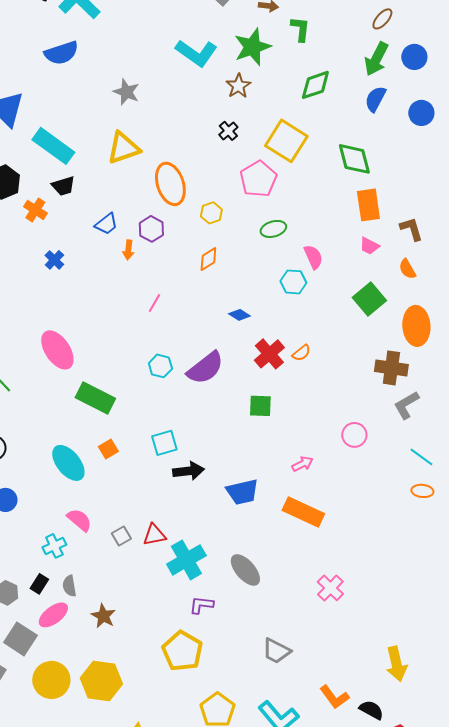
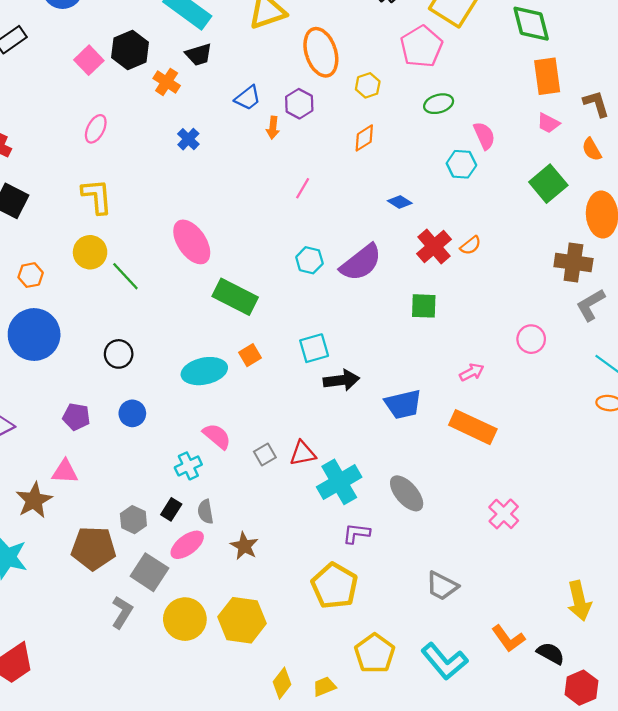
cyan ellipse: (68, 463) -> (204, 371), turned -63

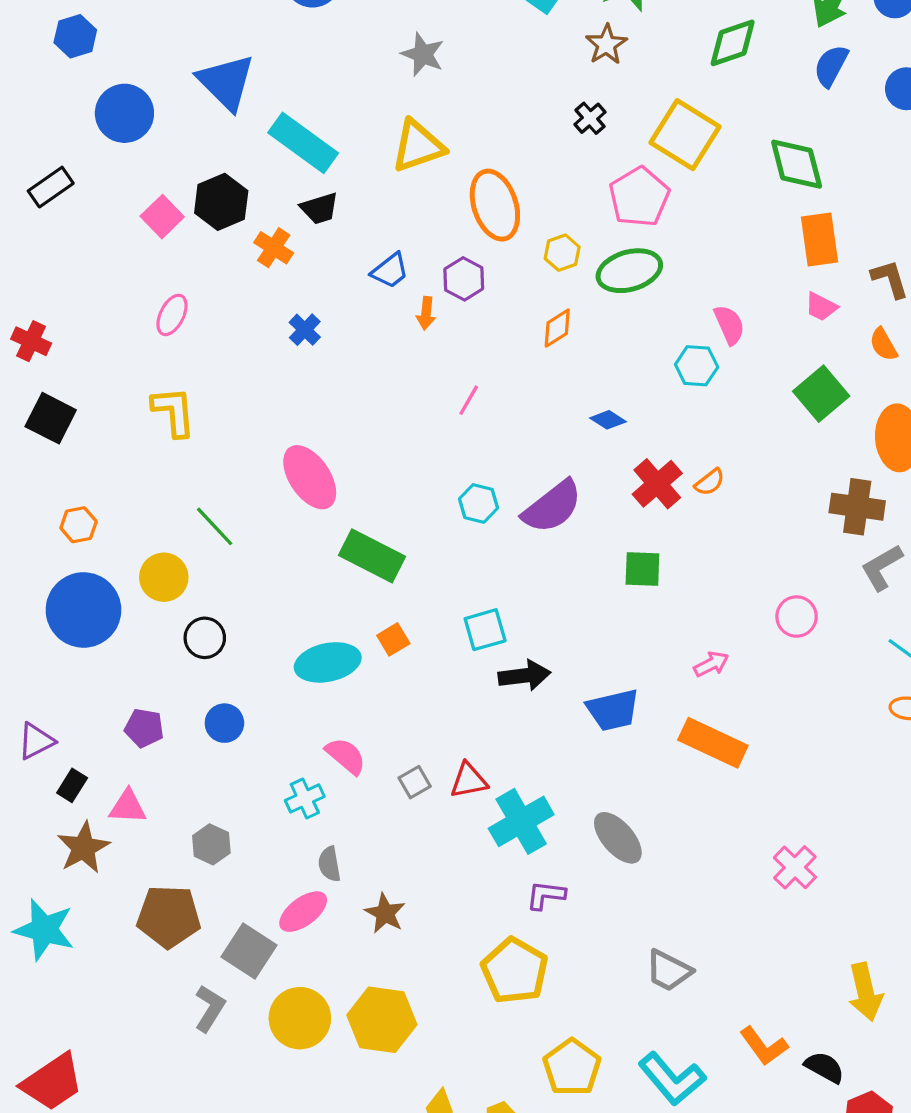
green ellipse: (439, 104) -> (629, 271), moved, size x1.5
yellow circle: (90, 252) -> (164, 577), moved
black rectangle: (171, 509) -> (72, 785), moved
pink cross: (504, 514) -> (795, 867), moved
gray hexagon: (133, 520) -> (211, 844), moved

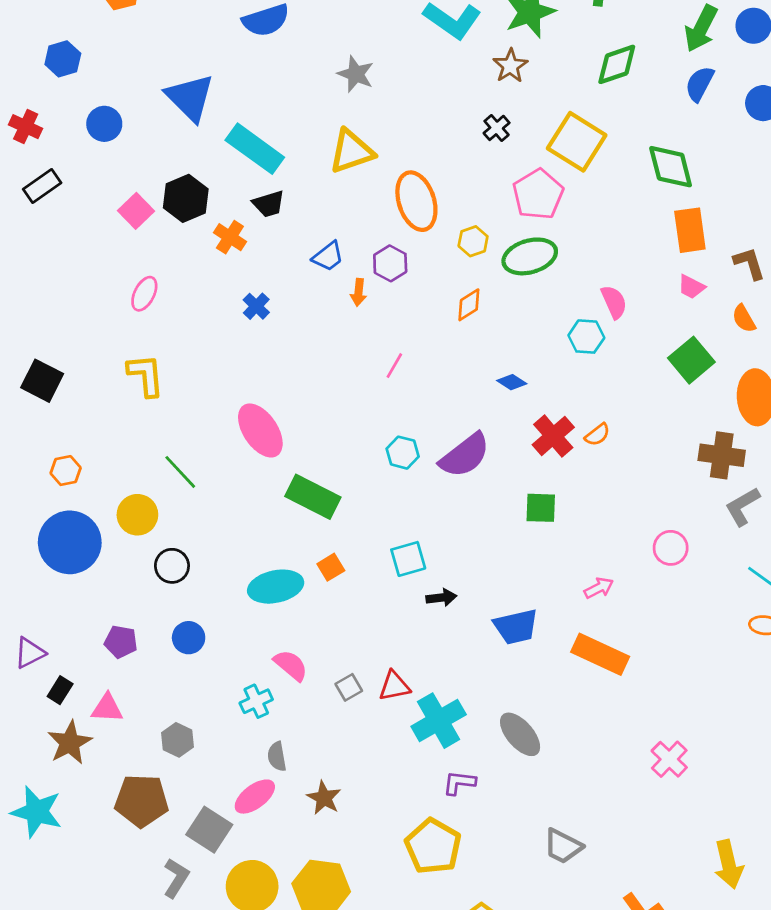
blue circle: (124, 113) -> (104, 124), size x0.7
red cross: (31, 341) -> (26, 127), moved
black arrow: (524, 676) -> (441, 598), size x0.7

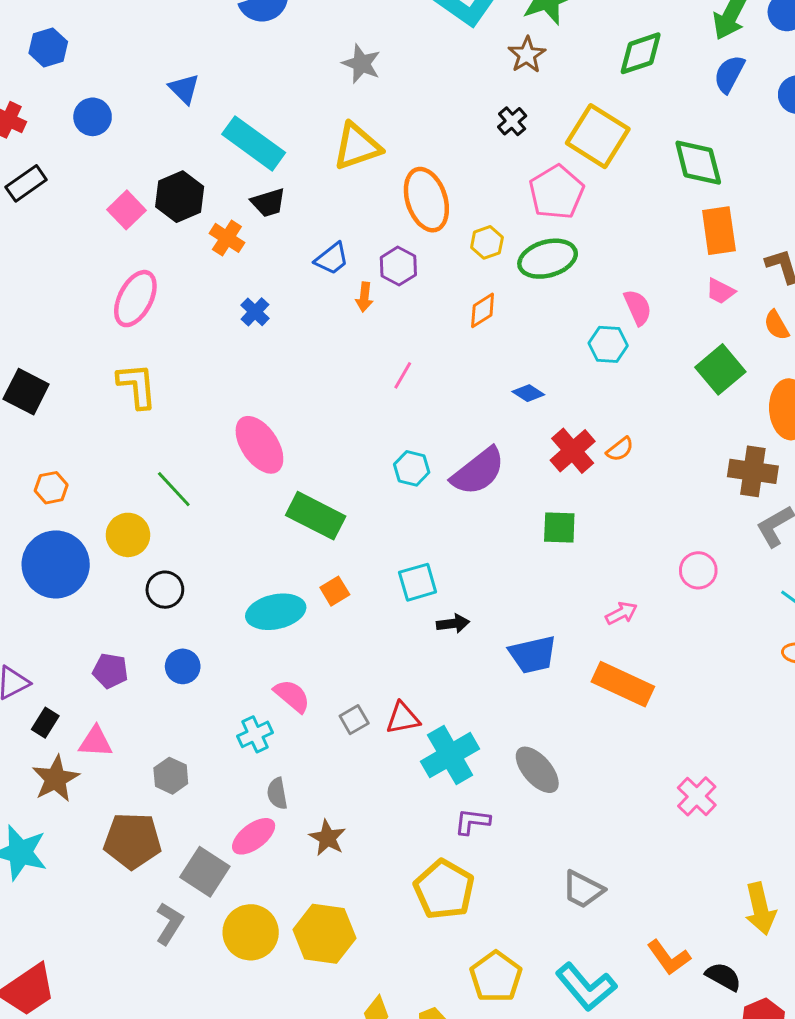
blue triangle: (190, 98) -> (184, 89), size x0.6
pink ellipse: (144, 294) -> (135, 299), size x1.5

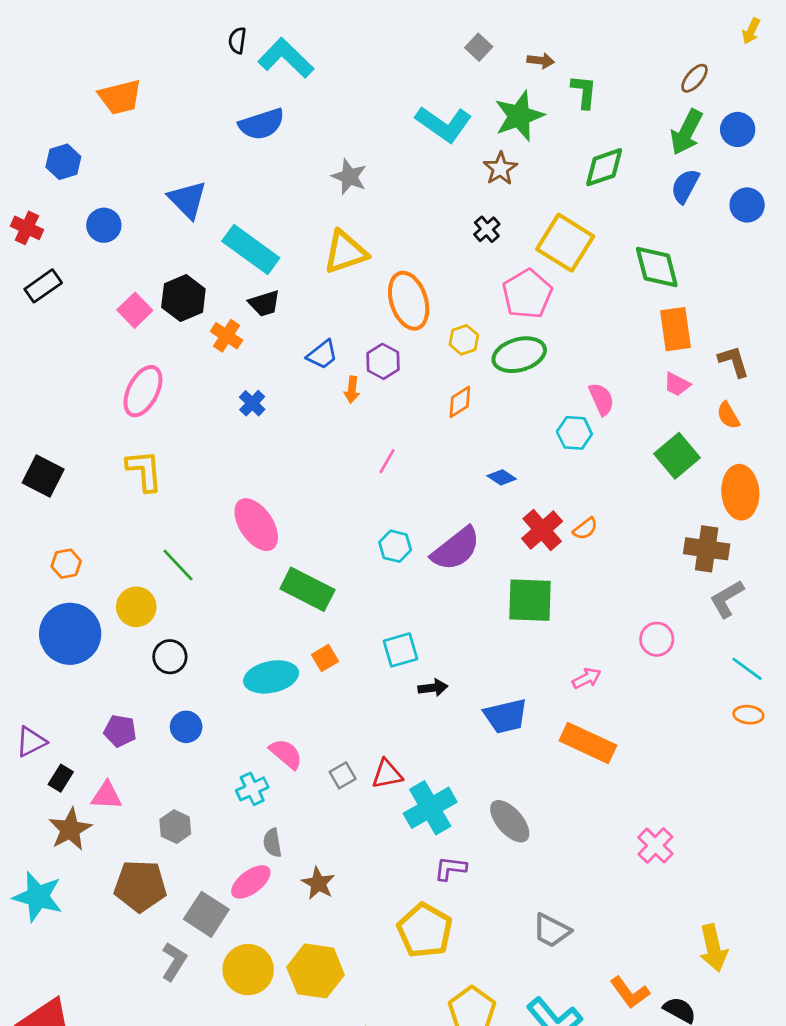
blue triangle: (184, 89) -> (187, 200), size x1.4
green square: (559, 528) -> (530, 600), size x1.5

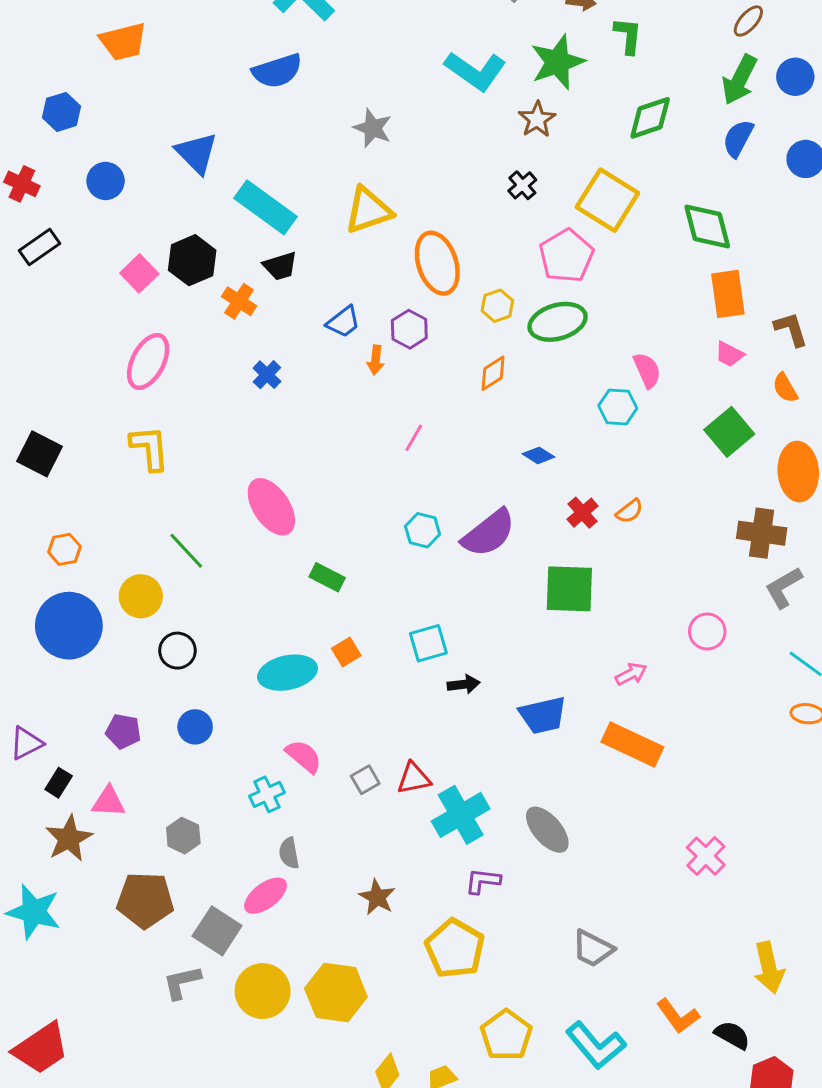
red cross: (542, 530) -> (583, 513), size x0.7
green rectangle: (307, 589) -> (327, 577), size x0.6
brown star: (318, 883) -> (377, 897), moved
gray L-shape: (174, 961) -> (182, 982), turned -135

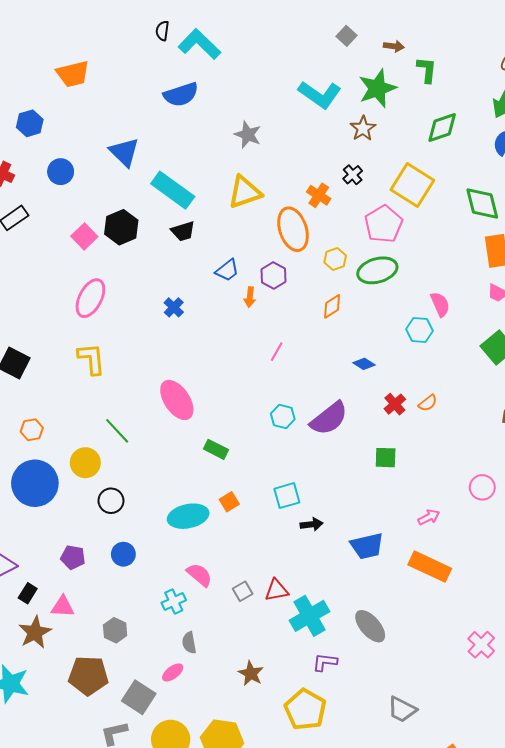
orange cross: (239, 301) -> (319, 195), moved
green square: (569, 589) -> (386, 458), size x0.6
pink ellipse: (266, 896) -> (173, 672), size x0.7

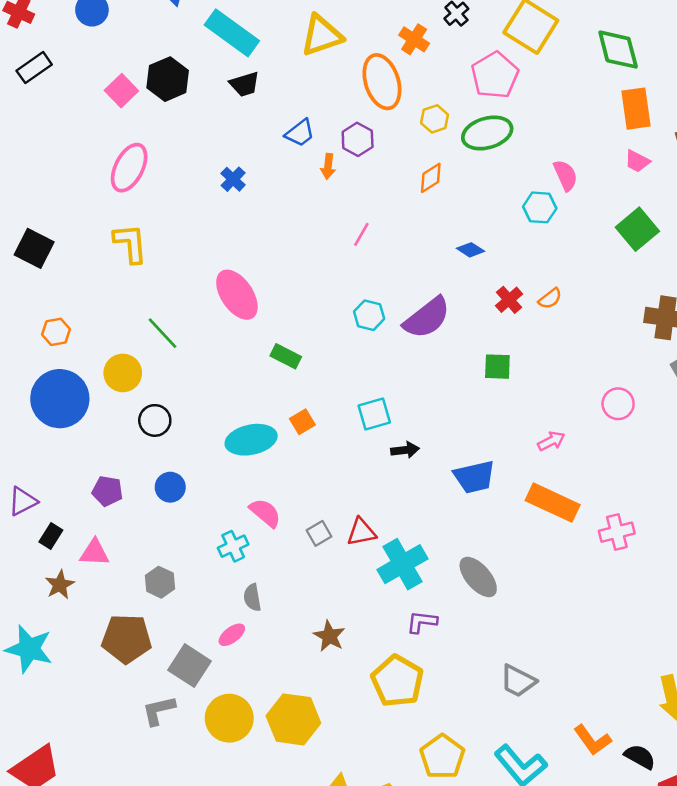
brown star: (35, 632) -> (60, 585), size x0.7
pink cross: (481, 645) -> (617, 532), moved, turned 32

